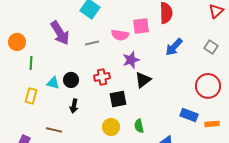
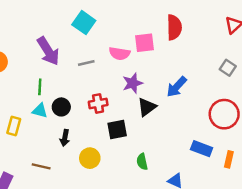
blue arrow: (174, 47) -> (177, 87), moved
green line: (31, 63) -> (40, 87), moved
orange rectangle: (212, 124) -> (229, 159), turned -72
yellow circle: (111, 127) -> (90, 158), moved

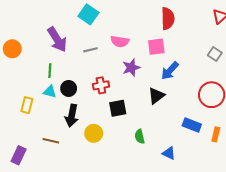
pink square: (144, 43) -> (156, 47), moved
black triangle: (147, 107) -> (156, 96), moved
black arrow: (65, 138) -> (72, 116), size x1.5

